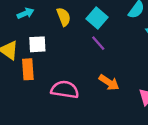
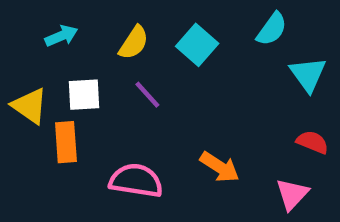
yellow semicircle: (64, 17) -> (134, 43), turned 54
purple line: (98, 43) -> (147, 95), moved

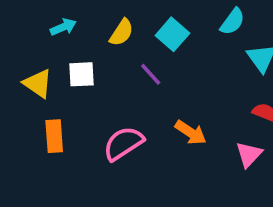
purple line: (147, 95) -> (151, 74), moved
orange rectangle: (66, 142) -> (54, 136), moved
pink semicircle: (136, 181) -> (123, 143), turned -42

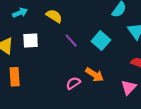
yellow semicircle: (122, 32) -> (54, 16), turned -91
cyan square: (172, 34) -> (101, 41), moved
pink semicircle: (123, 143) -> (73, 83), moved, size x0.6

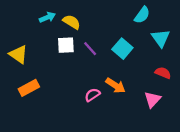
cyan arrow: (20, 13) -> (47, 17), moved
white square: (31, 41) -> (66, 45), moved
orange rectangle: (15, 77) -> (29, 88), turned 66

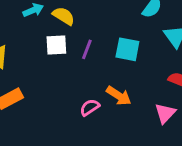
purple line: (90, 49) -> (87, 49), turned 63
cyan square: (122, 49) -> (127, 49), turned -30

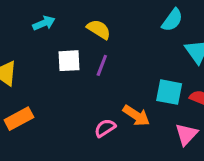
yellow semicircle: (64, 16) -> (99, 29), moved
cyan square: (127, 49) -> (169, 92), moved

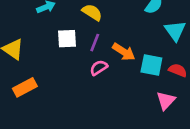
orange arrow: (136, 116) -> (124, 52), moved
pink semicircle: (105, 128) -> (99, 68), moved

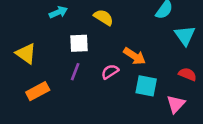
purple line: (95, 43) -> (75, 72), moved
cyan square: (151, 65) -> (146, 86), moved

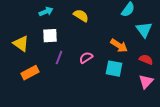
white square: (79, 43) -> (50, 36), moved
orange arrow: (135, 56) -> (119, 46), moved
pink triangle: (176, 104) -> (146, 82), moved

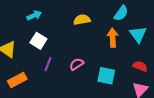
yellow semicircle: (81, 16) -> (82, 20), moved, turned -42
white square: (50, 36) -> (38, 41), turned 35
orange arrow: (119, 46) -> (113, 38), moved, turned -126

